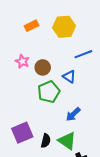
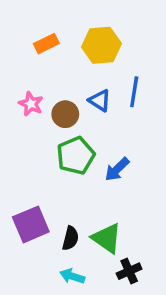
blue line: (83, 54) -> (134, 92), turned -60
blue triangle: (69, 77) -> (100, 100), moved
blue arrow: (73, 114) -> (117, 169), moved

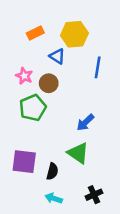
blue triangle: (100, 100) -> (57, 56), moved
green pentagon: (76, 156) -> (33, 108), moved
purple square: (31, 224) -> (24, 162), turned 30
green triangle: (107, 238) -> (78, 153), moved

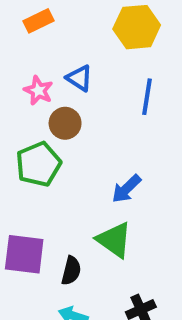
orange rectangle: (35, 33) -> (38, 21), moved
yellow hexagon: (74, 34) -> (137, 27), moved
pink star: (24, 76) -> (38, 91), moved

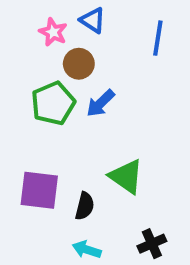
blue arrow: (126, 189) -> (101, 103), moved

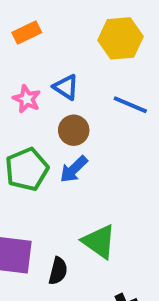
blue line: (158, 38) -> (130, 105), turned -76
brown circle: (79, 64) -> (74, 130), moved

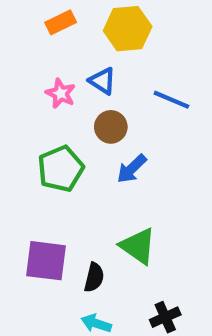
yellow hexagon: (121, 38) -> (128, 29), moved
blue arrow: (74, 169) -> (132, 169), moved

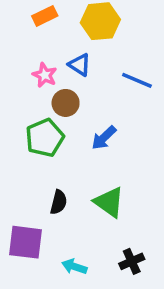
brown circle: (111, 127) -> (66, 103), moved
purple square: (46, 261) -> (26, 242), moved
black semicircle: (94, 277) -> (59, 202), moved

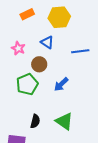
pink star: (45, 75) -> (18, 48), moved
blue line: (137, 80) -> (80, 51), turned -30

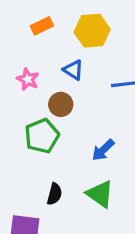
blue arrow: (61, 84) -> (103, 150), moved

